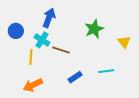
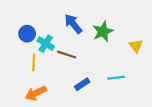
blue arrow: (49, 18) -> (73, 24), moved, turned -60
blue circle: (16, 31) -> (27, 34), moved

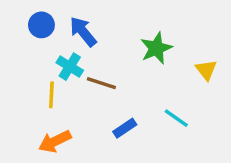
blue arrow: (73, 24) -> (83, 32), moved
blue circle: (27, 34) -> (41, 25), moved
cyan line: (116, 78) -> (176, 118), turned 42

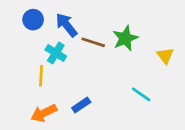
brown line: (101, 83) -> (93, 42), moved
blue rectangle: (125, 128) -> (81, 105), moved

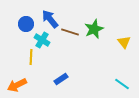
blue circle: (33, 20) -> (26, 24), moved
cyan line: (141, 94) -> (122, 84), moved
orange arrow: (44, 113) -> (17, 85), moved

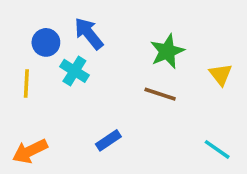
brown line: (70, 32) -> (160, 94), moved
yellow line: (31, 57) -> (26, 83), moved

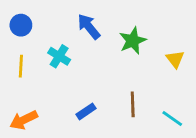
blue arrow: (89, 34) -> (89, 27), moved
blue circle: (46, 42) -> (21, 25), moved
brown line: (160, 94) -> (133, 104), moved, turned 70

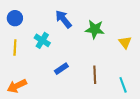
green star: (133, 41) -> (95, 29), turned 30
blue rectangle: (86, 111) -> (61, 69), moved
cyan line: (172, 119) -> (123, 85), turned 35

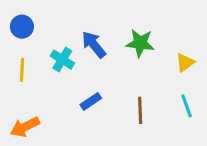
blue arrow: (63, 19) -> (94, 45), moved
yellow triangle: (125, 42) -> (185, 63), turned 32
cyan line: (123, 85) -> (187, 106), moved

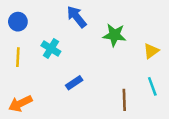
blue arrow: (94, 45) -> (77, 17), moved
brown line: (140, 110) -> (124, 100), moved

